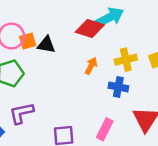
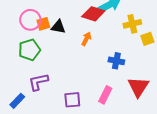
yellow cross: (126, 60) -> (132, 24), moved
orange arrow: (91, 66) -> (86, 39), moved

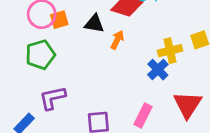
yellow cross: (132, 24) -> (170, 51), moved
black triangle: (58, 27) -> (94, 24), moved
blue cross: (116, 61) -> (158, 70), turned 35

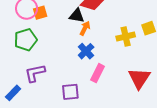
black triangle: (94, 24) -> (77, 16), moved
blue cross: (158, 70) -> (86, 51), moved
pink rectangle: (143, 115) -> (97, 73), moved

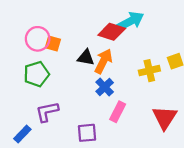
orange square: (40, 13) -> (53, 44), turned 32
black triangle: (77, 16) -> (86, 58), moved
orange arrow: (85, 28) -> (103, 61), size x1.5

